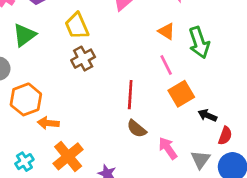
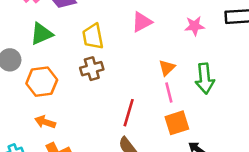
orange triangle: (167, 31) -> (167, 68), moved, turned 30
orange hexagon: (26, 99) -> (42, 82), moved

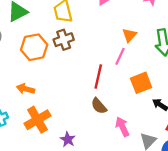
orange hexagon: (42, 82) -> (34, 47), moved
pink line: (169, 93) -> (120, 56), moved, turned 42

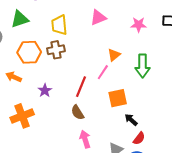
orange arrow: (26, 89) -> (14, 77), moved
pink arrow: (122, 127) -> (85, 139), moved
purple star: (68, 139) -> (45, 90), moved

